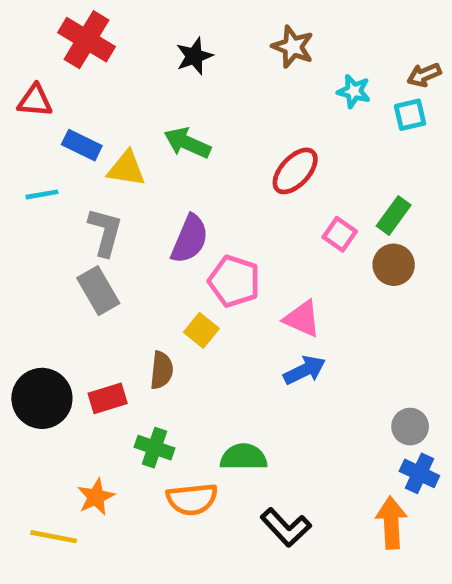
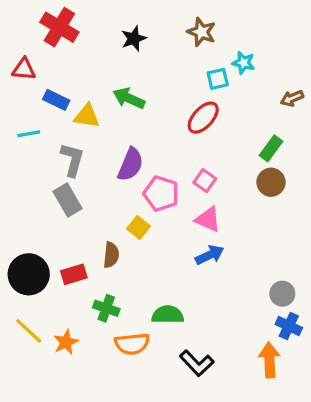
brown arrow: (424, 75) -> (292, 98), moved
cyan square: (410, 115) -> (218, 79), moved
pink square: (340, 234) -> (205, 181), moved
yellow line: (54, 537) -> (29, 331), moved, turned 32

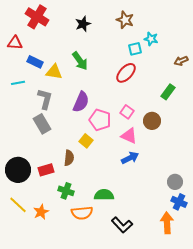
green arrow: (129, 98) -> (80, 61), turned -150
brown circle: (271, 182) -> (152, 121), moved

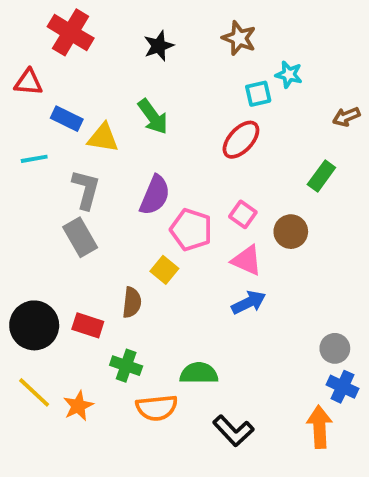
red rectangle: (46, 170) -> (88, 325), turned 35

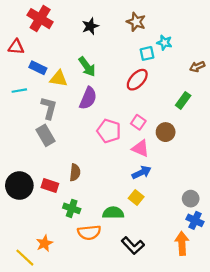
purple semicircle: (155, 195) -> (88, 98), moved
yellow square: (164, 270) -> (136, 198), moved
yellow line: (34, 392) -> (25, 258), moved
orange star: (78, 406) -> (44, 243), moved

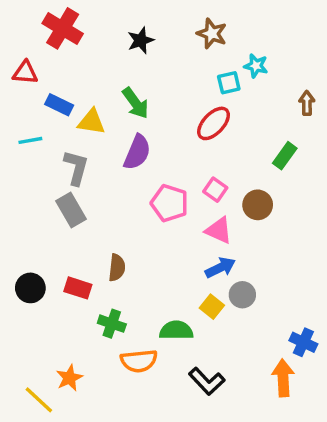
brown arrow: (197, 67) -> (307, 103), turned 112
black circle: (19, 186) -> (30, 288), size x0.7
gray circle: (191, 199) -> (242, 295), moved

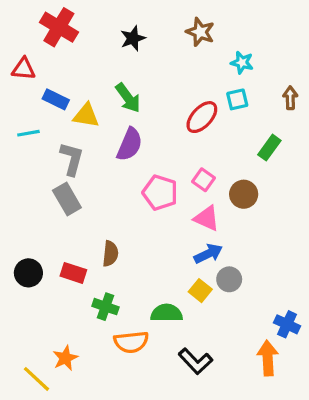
cyan square: (229, 83) -> (237, 99), moved

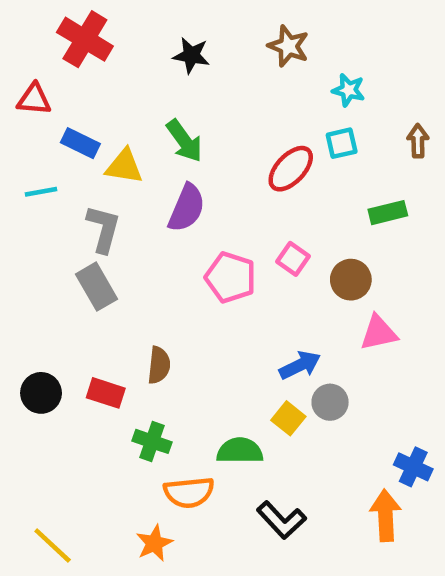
black star: (133, 38) -> (191, 55), turned 30
green rectangle: (269, 148) -> (388, 213), turned 40
pink triangle: (207, 218) -> (379, 333), moved, turned -36
orange star: (65, 358) -> (154, 543), moved

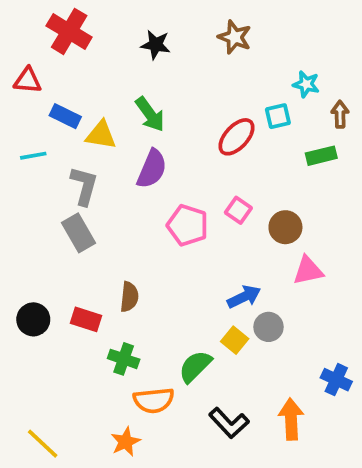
cyan star: (349, 90) -> (306, 84), moved
green rectangle: (388, 213) -> (321, 156), moved
green semicircle: (240, 451) -> (195, 366), turned -45
orange arrow: (385, 515) -> (291, 419), moved

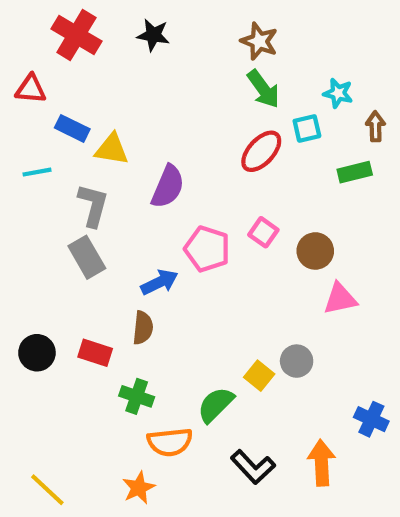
black star: (156, 45) -> (153, 35), moved
green arrow: (150, 114) -> (263, 89), moved
blue arrow: (244, 297) -> (160, 282), moved

